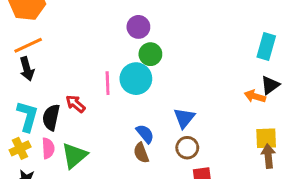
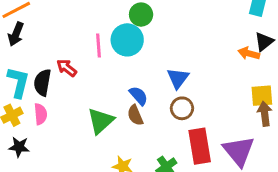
black arrow: (27, 69) -> (16, 34), turned 40
green triangle: (74, 156) -> (101, 121), moved

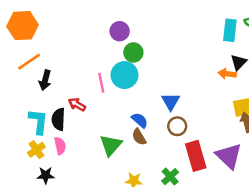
black arrow: (16, 34) -> (45, 80), moved

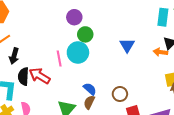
blue triangle: (171, 102) -> (127, 45), moved
red arrow: (77, 104) -> (40, 76), size x1.5
black semicircle: (58, 119) -> (23, 76), moved
brown semicircle: (139, 137) -> (89, 102), turned 56

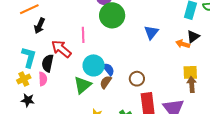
green circle: (85, 34) -> (112, 15), size x1.6
cyan circle: (78, 52) -> (94, 65), moved
black semicircle: (23, 76) -> (48, 63), moved

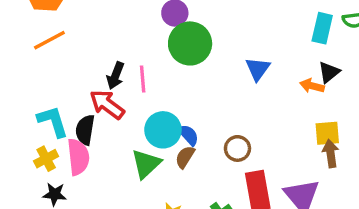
black arrow: (39, 26) -> (116, 76), moved
cyan L-shape: (29, 57) -> (53, 121), turned -30
pink semicircle: (43, 79) -> (78, 157), size x1.5

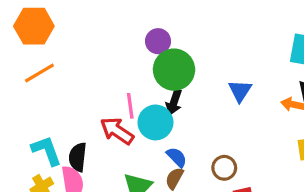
black arrow: (116, 76) -> (174, 102), moved
red arrow: (107, 104) -> (117, 131), moved
cyan circle: (163, 130) -> (155, 122), moved

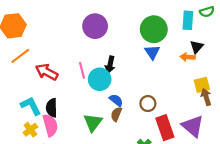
purple circle: (158, 41) -> (95, 26), size x1.5
green circle: (174, 70) -> (154, 29), moved
red arrow: (117, 131) -> (47, 72), moved

